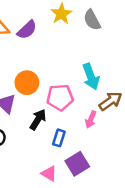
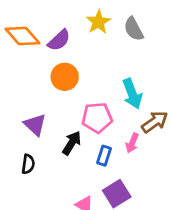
orange circle: (27, 83) -> (65, 77), moved
blue rectangle: (59, 138) -> (104, 156), moved

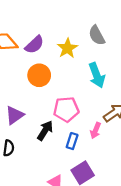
yellow star: (98, 22) -> (67, 48), moved
cyan arrow: (132, 94) -> (97, 75), moved
purple triangle: (35, 125) -> (14, 115), turned 42

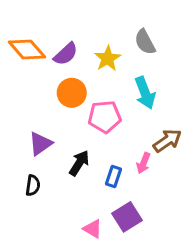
pink pentagon: (66, 109) -> (105, 117), moved

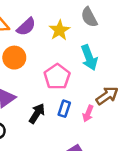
orange circle: (72, 93) -> (14, 58), moved
pink pentagon: (105, 117) -> (57, 77), turned -30
blue rectangle: (114, 176) -> (64, 109), moved

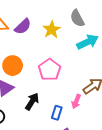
orange circle: (14, 58) -> (13, 66), moved
cyan arrow: (89, 58) -> (88, 42), moved, turned -95
blue rectangle: (64, 109) -> (57, 113), moved

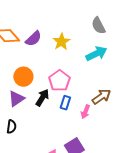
gray semicircle: (77, 18) -> (98, 26), moved
black arrow: (32, 101) -> (42, 98), moved
blue rectangle: (57, 113) -> (65, 103), moved

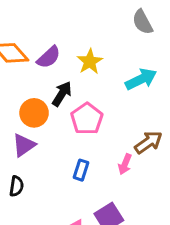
gray semicircle: (98, 26) -> (143, 22), moved
black arrow: (42, 98) -> (62, 94), moved
blue rectangle: (65, 103) -> (81, 170), moved

